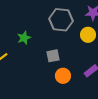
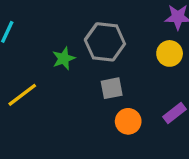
gray hexagon: (61, 20) -> (105, 42), moved

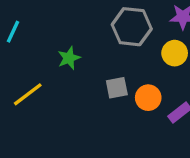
gray hexagon: (105, 42) -> (132, 27), moved
orange circle: (128, 121) -> (148, 98), moved

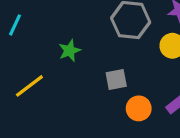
orange circle: (148, 98) -> (139, 108), moved

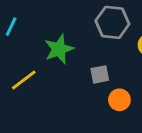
green star: (70, 51) -> (59, 49), size x1.5

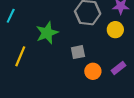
yellow line: (24, 80) -> (20, 56), turned -30

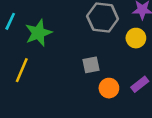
green star: (47, 33) -> (38, 33), moved

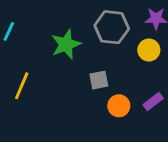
green star: (38, 33) -> (66, 44), moved

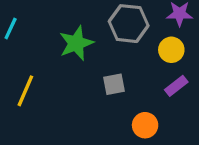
purple rectangle: (153, 101) -> (176, 86), moved
orange circle: (119, 106) -> (145, 125), moved

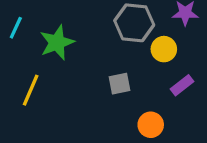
green star: (76, 43) -> (57, 43), moved
yellow circle: (171, 50) -> (164, 49), moved

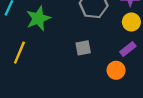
yellow circle: (164, 49) -> (131, 22), moved
orange circle: (151, 125) -> (116, 70), moved

